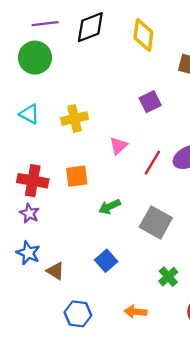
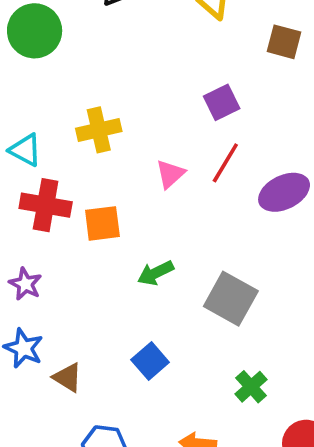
cyan triangle: (29, 114) -> (25, 150), moved
red line: (152, 163) -> (225, 163), moved
red cross: (33, 181) -> (46, 205), moved

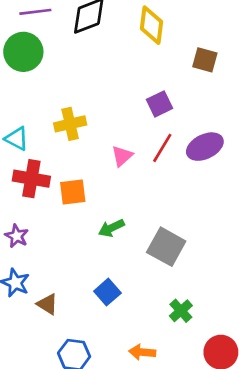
purple ellipse: (284, 192) -> (205, 147), moved

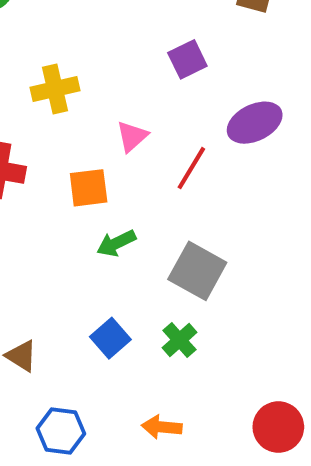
red line: (162, 148) -> (191, 168), moved
orange square: (73, 192) -> (89, 188), moved
green cross: (181, 311) -> (180, 340), moved

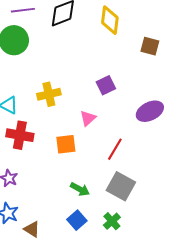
purple square: (187, 59) -> (106, 85), moved
red line: (191, 168) -> (115, 149), moved
green arrow: (116, 243) -> (80, 189), moved, turned -126

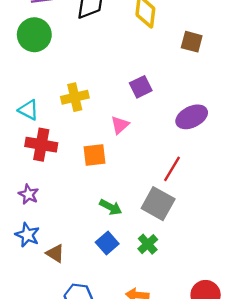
red line: (115, 149) -> (172, 169), moved

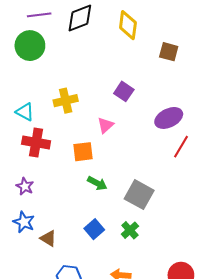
purple square: (141, 87) -> (124, 91), turned -30
red line: (172, 169) -> (181, 147), moved
green arrow: (111, 207) -> (97, 183), moved

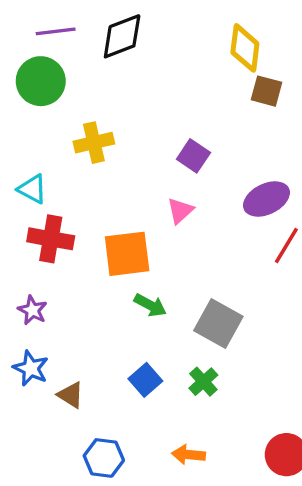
yellow diamond: (128, 25) -> (245, 48), moved
yellow cross: (66, 101) -> (94, 143), moved
pink triangle: (105, 125) -> (180, 211), moved
orange square: (83, 152) -> (127, 254), size x1.4

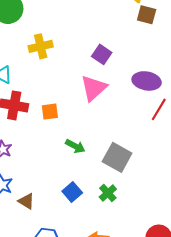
purple ellipse: (266, 199) -> (147, 81), turned 36
pink triangle: (180, 211) -> (94, 88), size x1.6
orange square: (127, 254) -> (50, 112), moved, size x0.6

